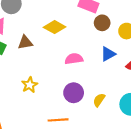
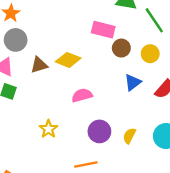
brown triangle: (25, 42) -> (39, 65), moved
pink semicircle: (74, 59) -> (82, 95), moved

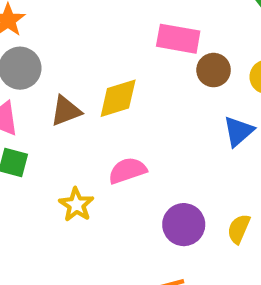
yellow diamond: (68, 60) -> (118, 98), turned -35
pink semicircle: (82, 95) -> (127, 171), moved
yellow star: (48, 129) -> (76, 205), moved

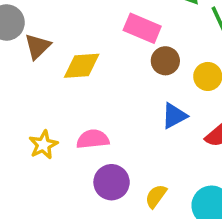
brown triangle: (66, 111) -> (38, 46), moved, turned -36
pink semicircle: (127, 171) -> (93, 139), moved
yellow star: (76, 205) -> (43, 145), moved

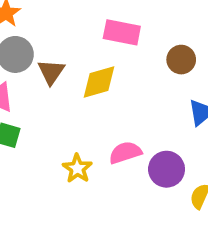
pink rectangle: (142, 28) -> (122, 32), moved
purple circle: (112, 182) -> (167, 169), moved

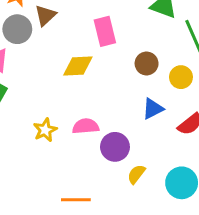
pink rectangle: (122, 32) -> (105, 31), turned 52
brown triangle: (51, 72) -> (45, 15), moved

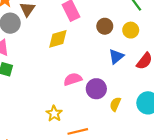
yellow star: (45, 130) -> (54, 113), moved

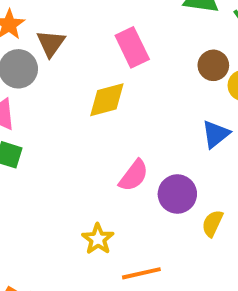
brown circle: (105, 26) -> (213, 65), moved
pink semicircle: (73, 79) -> (134, 176), turned 144

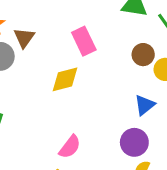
pink semicircle: (134, 176) -> (70, 147), moved
purple circle: (177, 194) -> (134, 142), moved

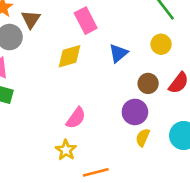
brown circle: (143, 55) -> (148, 83), moved
blue triangle: (145, 105) -> (118, 53), moved

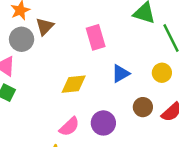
yellow diamond: (70, 56) -> (74, 84), moved
purple circle: (135, 112) -> (103, 123), moved

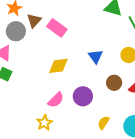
pink rectangle: (96, 37) -> (57, 28), moved, turned -36
blue triangle: (120, 74) -> (95, 56), turned -35

